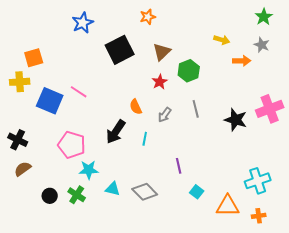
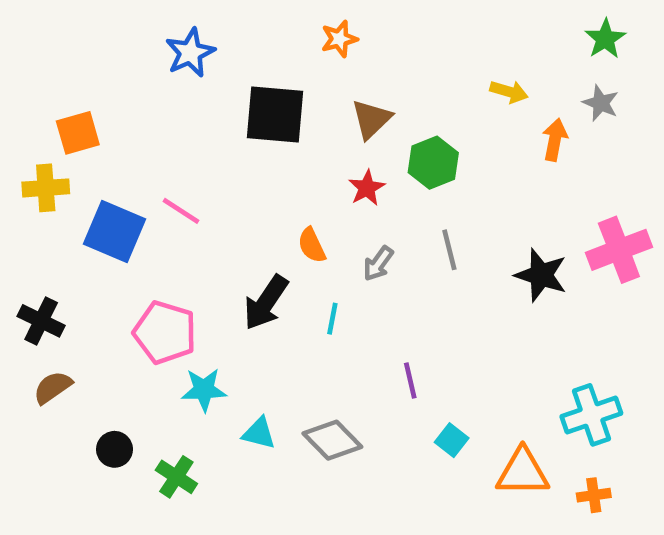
black square: (120, 50) -> (275, 115), turned 32
orange arrow: (242, 61) -> (555, 140), turned -78
green cross: (77, 195) -> (176, 477), moved

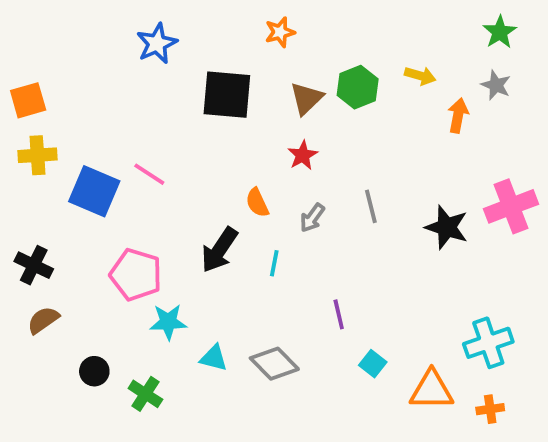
orange square: (78, 133) -> (28, 100), moved
green hexagon: (433, 163) -> (358, 87), moved

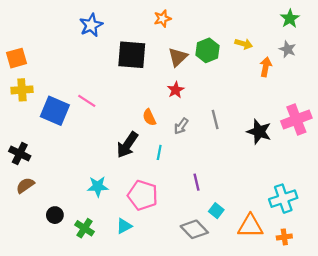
pink pentagon: (136, 275) -> (143, 195), moved
cyan triangle: (214, 358) -> (124, 226), moved, turned -42
gray diamond: (274, 364) -> (194, 229), moved

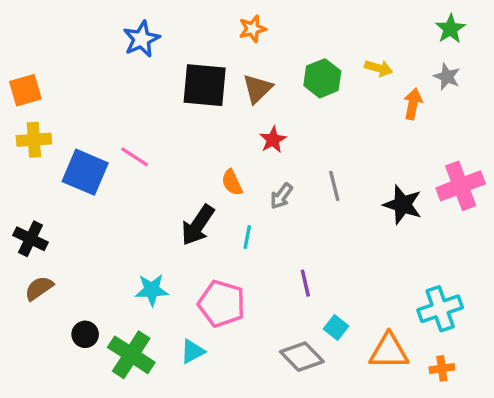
brown triangle: (178, 57) -> (257, 89), moved
green cross: (85, 228) -> (131, 355), size x1.5

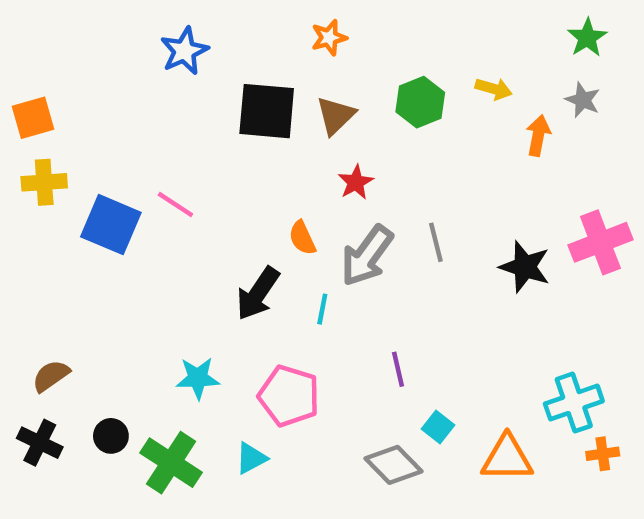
gray arrow: (281, 196) -> (367, 256), size x1.8
black cross: (30, 239) -> (40, 443), moved
orange cross: (442, 368) -> (603, 454), moved

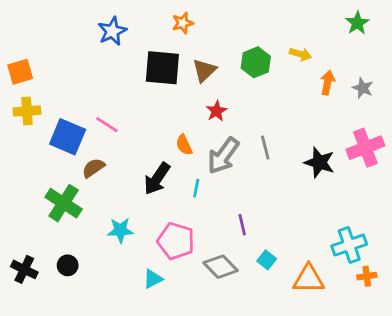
orange star: (329, 38) -> (183, 23), moved
gray star: (583, 100) -> (363, 88), moved
brown semicircle: (51, 376) -> (93, 168), moved
green cross: (171, 463) -> (64, 203), moved
gray diamond: (394, 465) -> (221, 267), moved

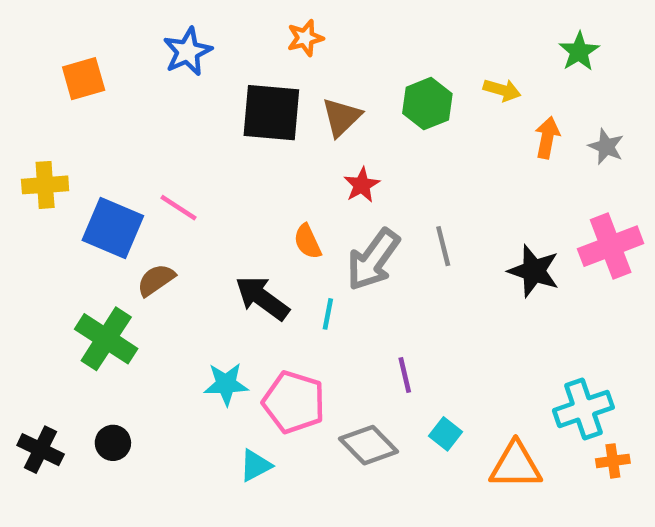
green star: (357, 23) -> (579, 52), moved
orange square: (20, 72) -> (84, 79), moved
black arrow: (157, 179) -> (262, 298), turned 92
cyan star: (120, 230) -> (226, 384), moved

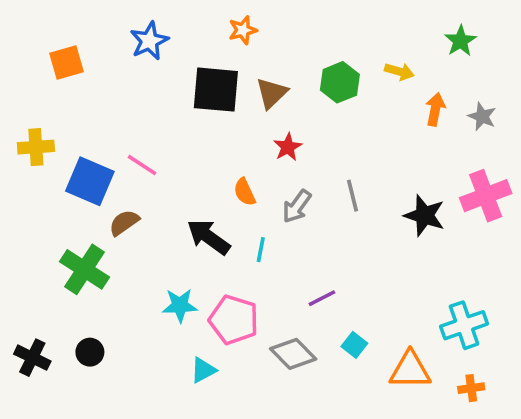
gray arrow: (373, 260) -> (297, 206), size x0.7
purple line: (405, 375) -> (322, 298), turned 76
orange cross: (613, 461) -> (471, 388), moved

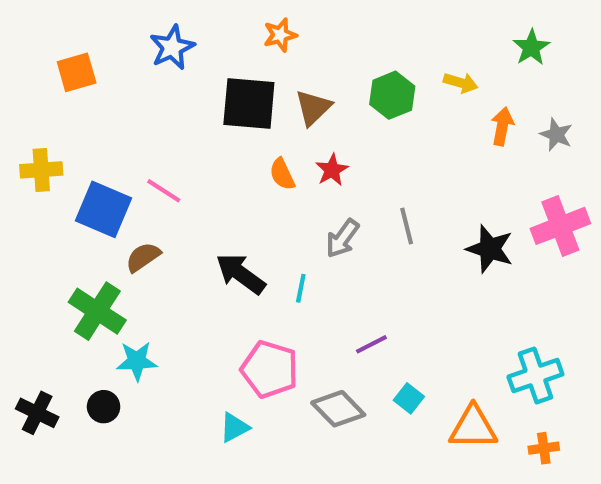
orange semicircle: (245, 192) -> (282, 174), moved
cyan star: (180, 305) -> (137, 361), moved

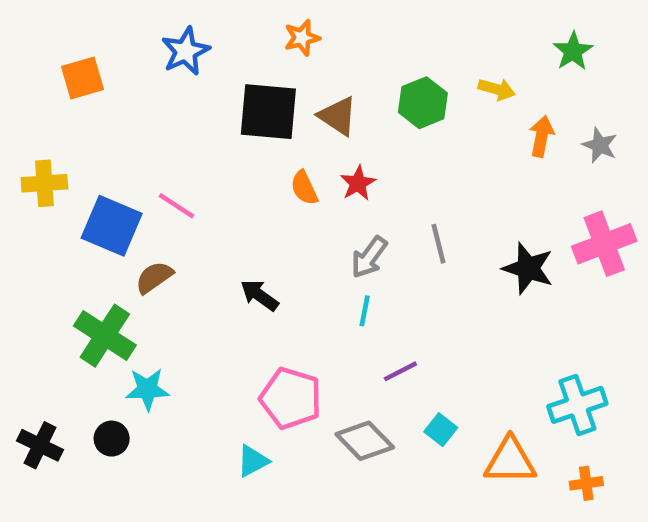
brown triangle: (313, 108) -> (338, 116), turned -42
black arrow: (241, 274) -> (259, 295), size x0.7
cyan line: (301, 288) -> (365, 311), moved

